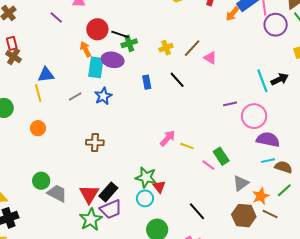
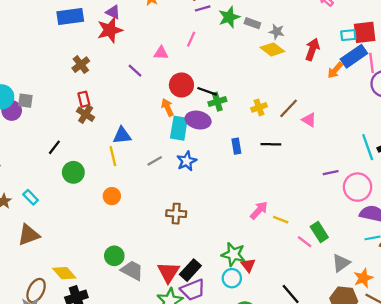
black line: (177, 80) -> (271, 144), turned -48

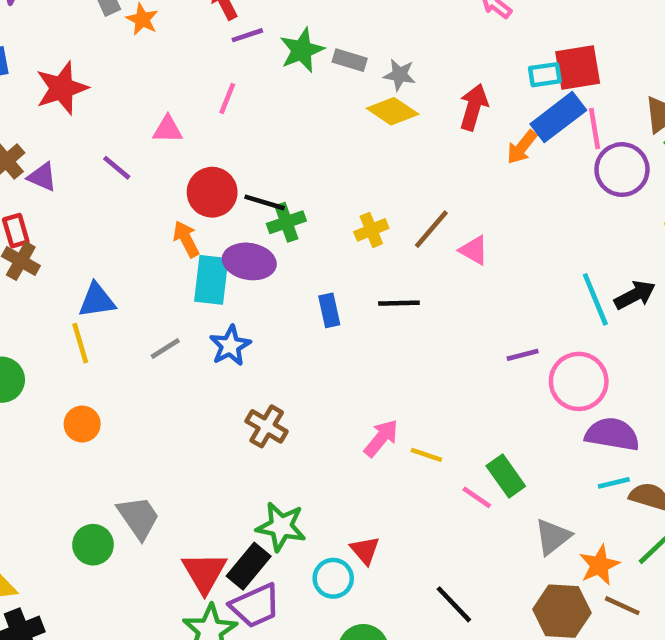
purple triangle: (113, 12) -> (42, 177), moved
brown cross: (176, 214) -> (267, 426), moved, turned 30
green star: (233, 254) -> (281, 527), moved
gray trapezoid: (132, 270) -> (139, 518), moved, turned 30

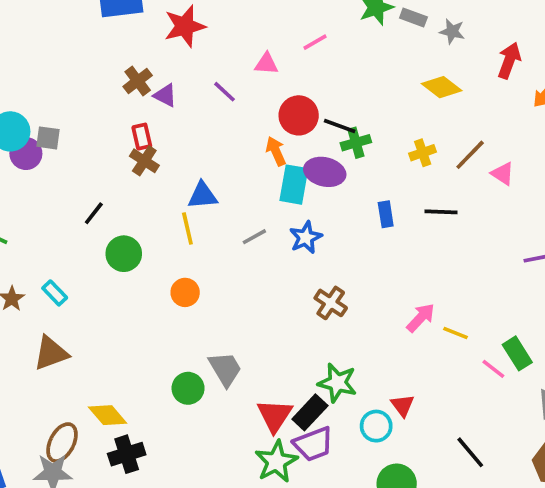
pink line: (227, 99) -> (315, 42), turned 35
yellow diamond: (393, 111) -> (442, 87), moved

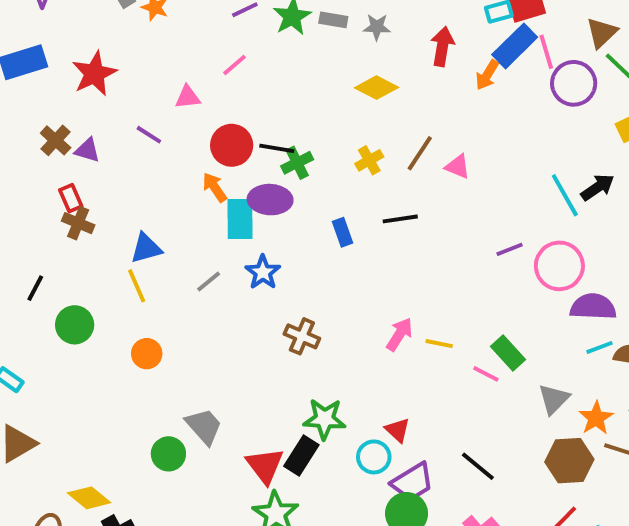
purple trapezoid: (313, 444) -> (412, 482), moved

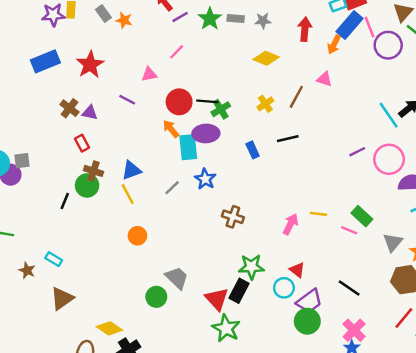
pink triangle: (458, 167) -> (324, 79), moved
brown cross: (78, 223) -> (93, 171), moved
green circle: (75, 325) -> (87, 185), moved
pink arrow: (399, 334) -> (291, 224), moved

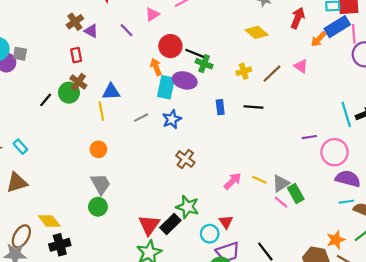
pink triangle: (149, 74) -> (152, 14), turned -40
green cross: (221, 109) -> (204, 64), turned 35
gray triangle: (393, 242) -> (281, 183), moved
gray trapezoid: (177, 278) -> (101, 184), moved

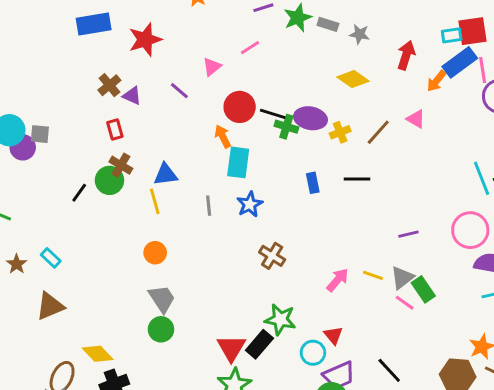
purple ellipse: (185, 80) -> (310, 118), moved
gray line: (141, 118) -> (209, 206), turned -64
purple line: (309, 137) -> (408, 234), moved

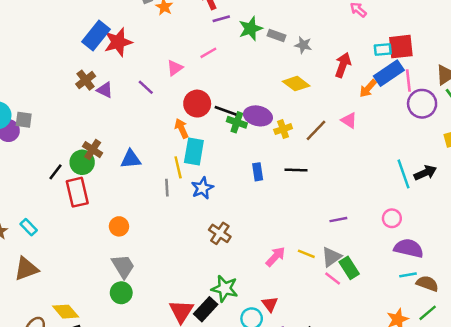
blue rectangle: (94, 24) -> (96, 36), moved, turned -44
red rectangle: (115, 130) -> (77, 192), moved, size x1.6
yellow line: (155, 201) -> (178, 167), moved
pink circle: (470, 230) -> (392, 218), size x0.6

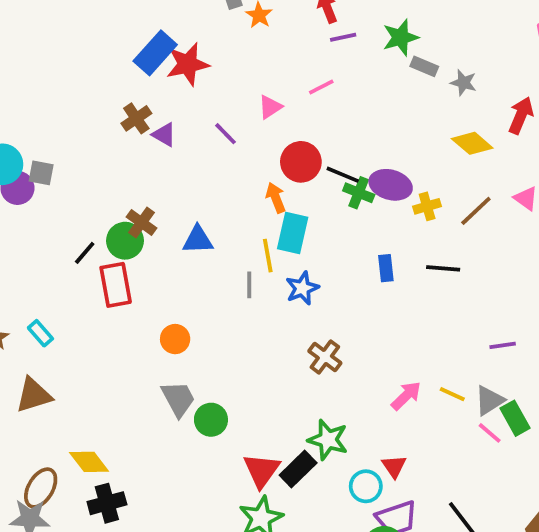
green star: (251, 29) -> (400, 37), moved
yellow diamond: (296, 84) -> (472, 143), moved
green circle: (121, 293) -> (211, 420), moved

